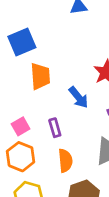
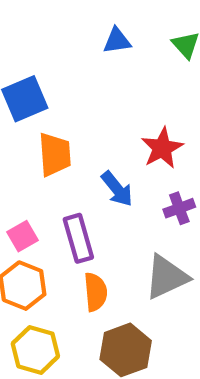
purple rectangle: (55, 128) -> (78, 238), size x1.5

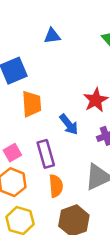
blue triangle: (117, 41) -> (52, 36), moved

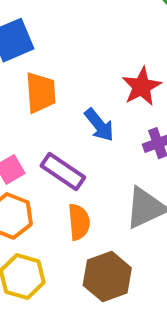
purple rectangle: (46, 154) -> (63, 171), turned -40

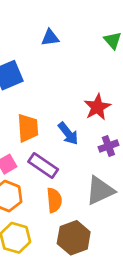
orange trapezoid: (41, 93) -> (28, 128), moved

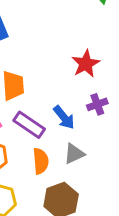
blue arrow: (68, 134) -> (64, 117), moved
gray triangle: (100, 191) -> (74, 154), moved, size x0.7

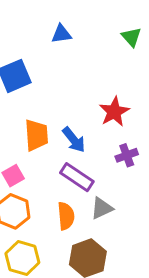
blue arrow: (64, 117) -> (74, 140), moved
purple rectangle: (29, 125) -> (77, 177), moved

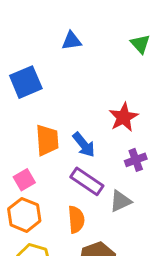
gray triangle: (102, 208) -> (120, 201), moved

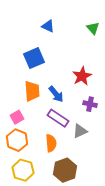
blue triangle: (72, 41) -> (48, 26), turned 32
blue square: (26, 82) -> (34, 58), moved
purple cross: (136, 160) -> (90, 104), turned 32

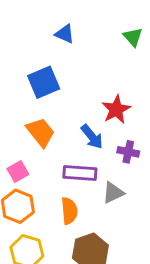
orange trapezoid: (32, 91) -> (41, 132), turned -35
blue arrow: (56, 94) -> (92, 137), moved
purple rectangle: (58, 118) -> (80, 173), turned -30

